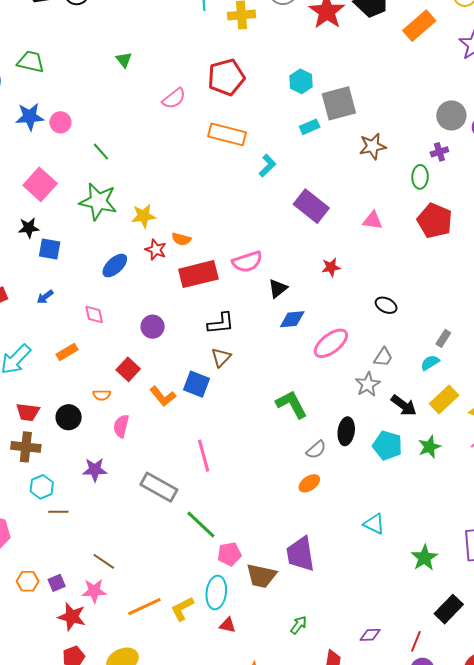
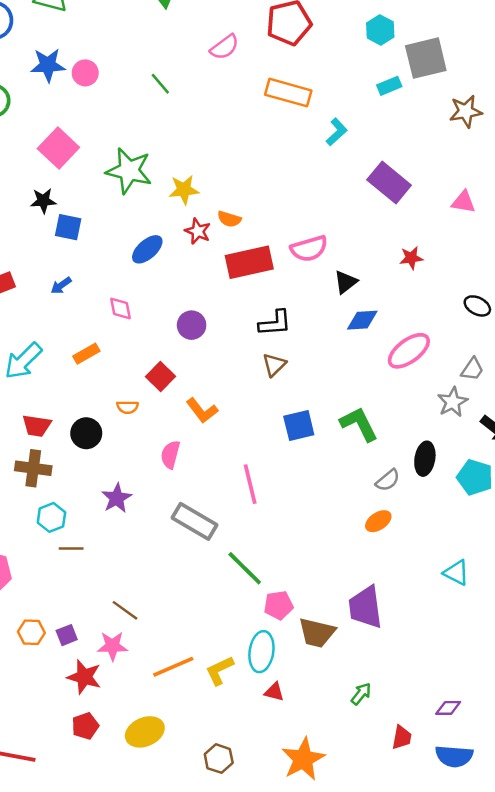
green line: (101, 152) -> (160, 84), moved
blue square: (197, 384) -> (299, 425), moved, turned -36
pink semicircle: (121, 426) -> (170, 455), moved
purple star: (95, 470) -> (117, 498), turned -30

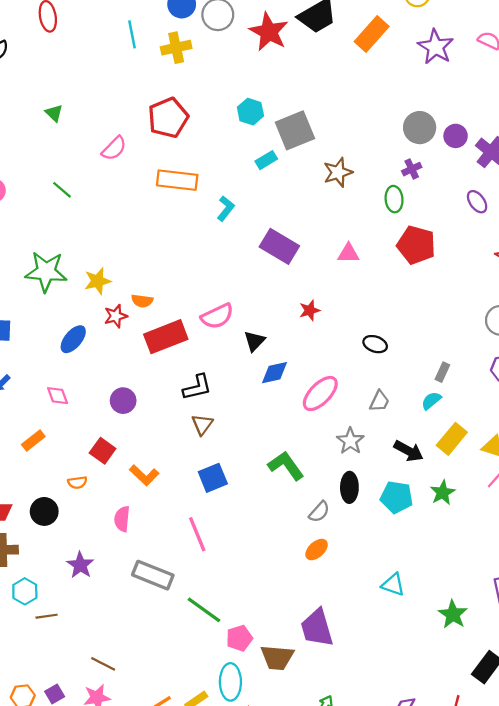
red star: (198, 231) -> (116, 316), turned -30
gray star: (453, 402) -> (350, 441), moved
blue square: (299, 425) -> (213, 478), moved

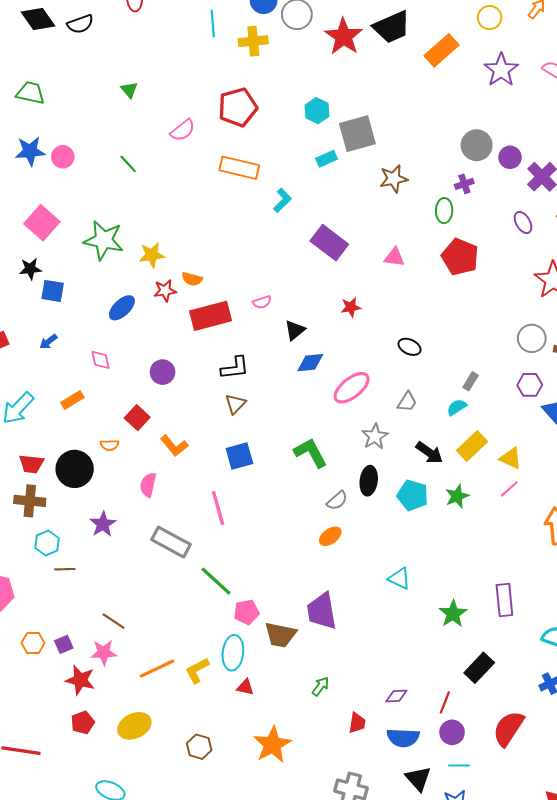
pink semicircle: (217, 316) -> (262, 302), size x0.6
black circle: (44, 511) -> (75, 469), size x1.4

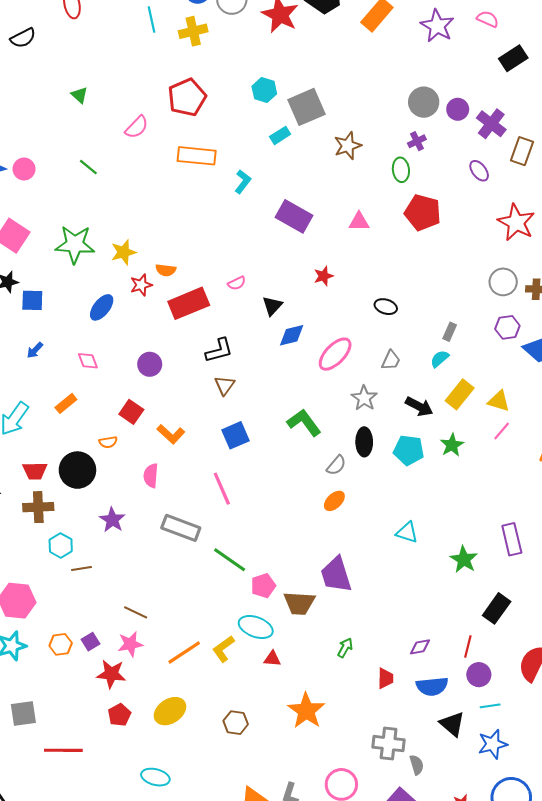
cyan ellipse: (233, 653) -> (256, 627), turned -68

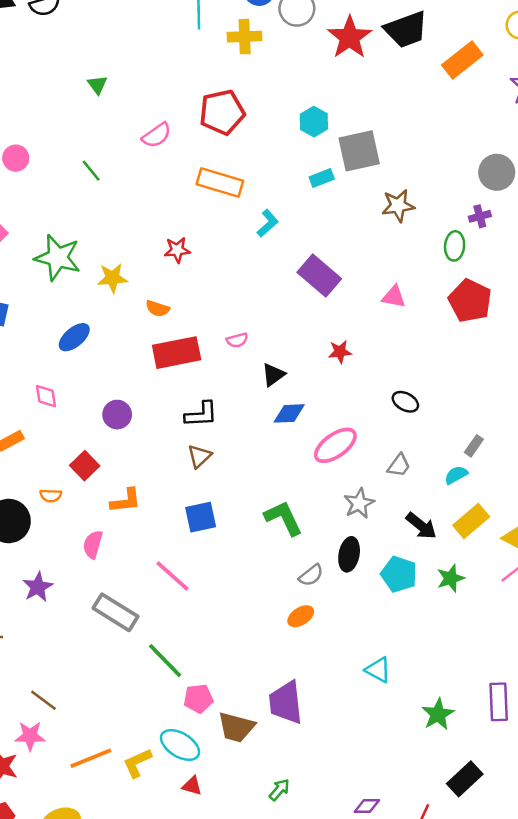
red star: (141, 285) -> (177, 250), moved
orange L-shape: (171, 434) -> (126, 501), turned -60
pink line: (222, 489) -> (172, 576), turned -36

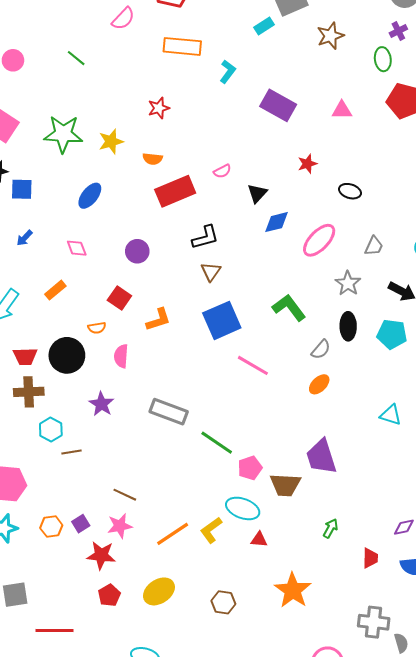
black ellipse: (405, 402) -> (350, 191), moved
blue square: (201, 517) -> (222, 320), size x1.4
pink semicircle: (93, 544) -> (121, 356), moved
pink line: (172, 576) -> (253, 365), moved

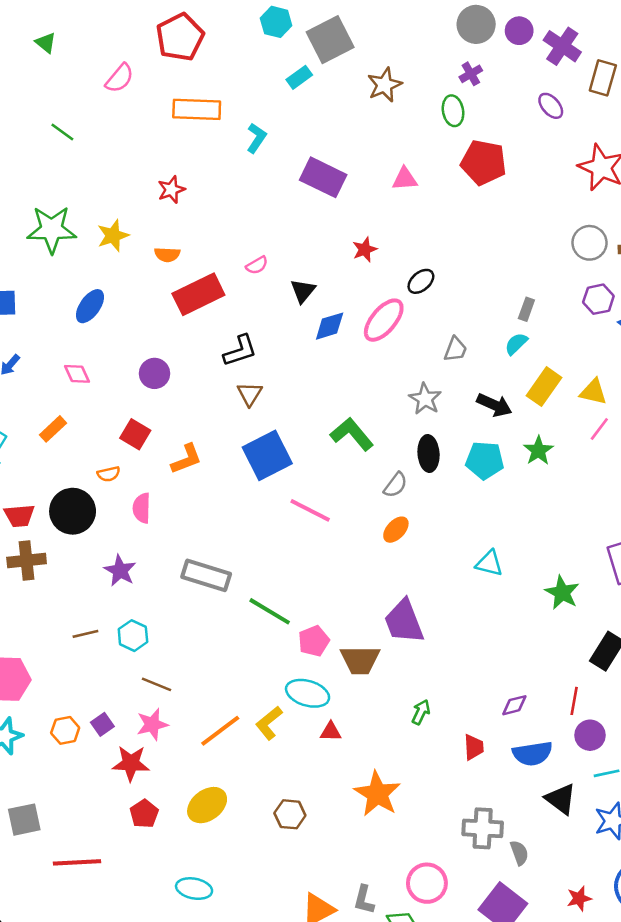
black ellipse: (350, 191) -> (421, 281), turned -55
pink ellipse: (319, 240) -> (384, 320), moved
cyan hexagon: (51, 430) -> (133, 636), moved

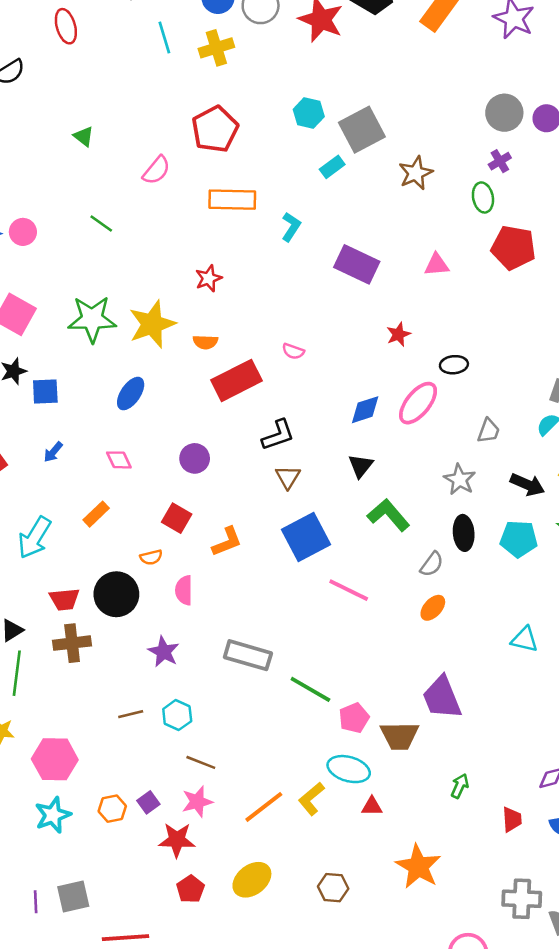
yellow star: (113, 236) -> (152, 324), size x1.5
pink semicircle: (257, 265) -> (293, 351), turned 50
black ellipse: (421, 281) -> (454, 365), turned 36
black triangle: (303, 291) -> (361, 466), moved

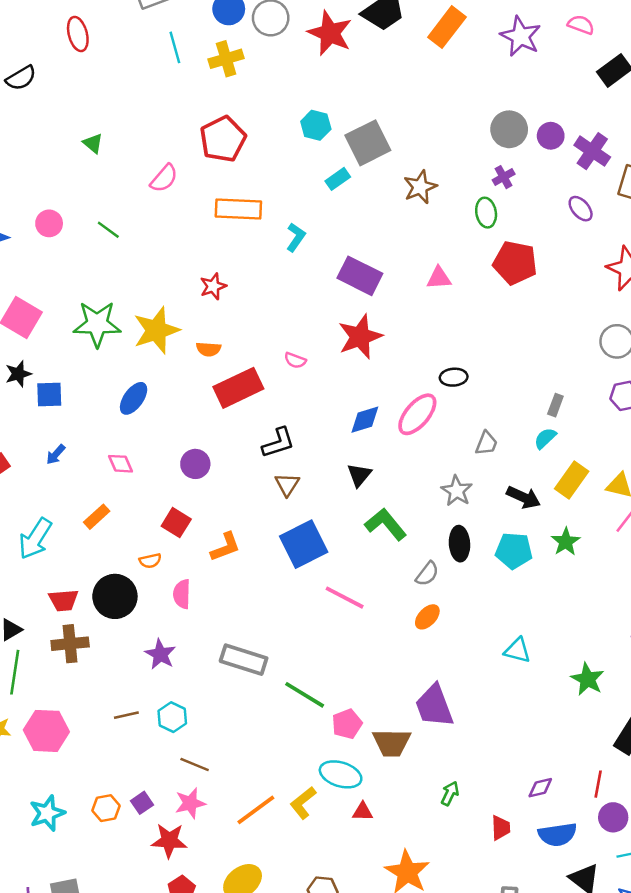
pink circle: (23, 232) -> (49, 223), moved
red star: (398, 334) -> (360, 337), moved, size x1.8
pink hexagon: (55, 759) -> (46, 731), moved

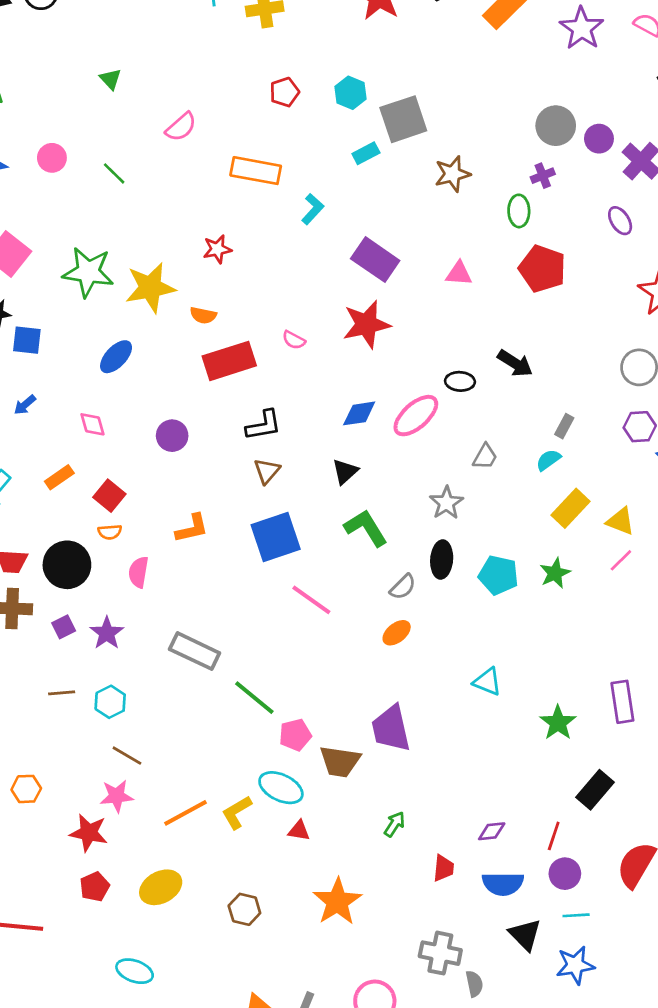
red pentagon: (223, 139) -> (284, 92), moved, size x0.6
black arrow: (524, 497) -> (515, 363), moved
red square: (176, 523) -> (109, 496), moved
purple square: (142, 803) -> (64, 627), moved

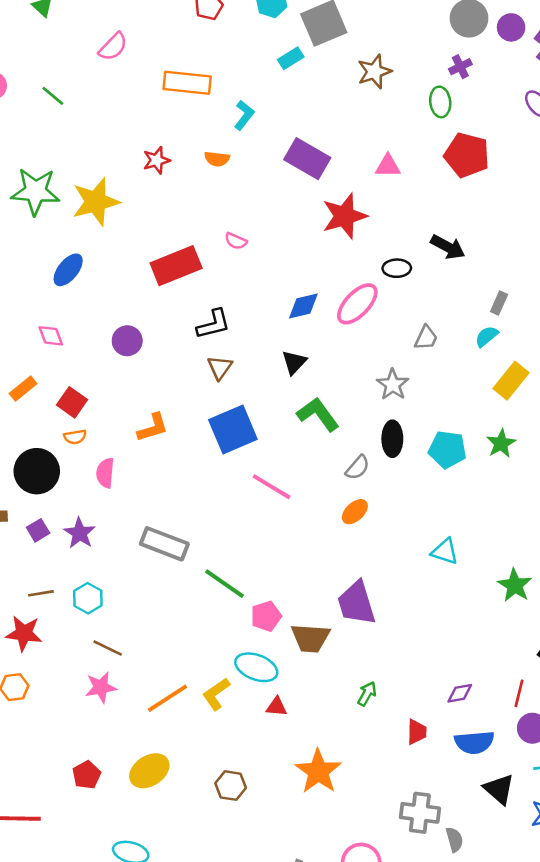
orange semicircle: (203, 315) -> (217, 159), moved
red star: (366, 324) -> (344, 216), moved
red star: (89, 833) -> (24, 633), moved

